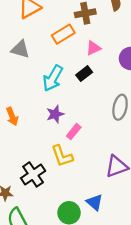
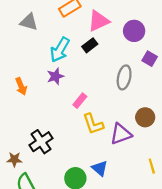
pink triangle: (93, 48) -> (99, 21), size x1.5
purple star: (55, 114) -> (55, 76), moved
yellow L-shape: (62, 156) -> (93, 124), moved

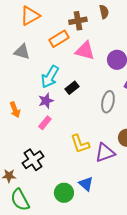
pink triangle: (99, 21) -> (85, 51), turned 40
black rectangle: (90, 45) -> (72, 88), moved
pink rectangle: (80, 101) -> (45, 123), moved

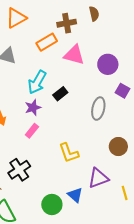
purple triangle: (105, 153) -> (98, 178), moved

